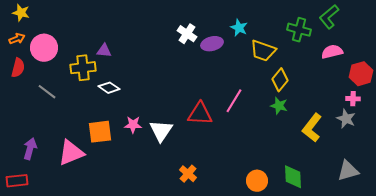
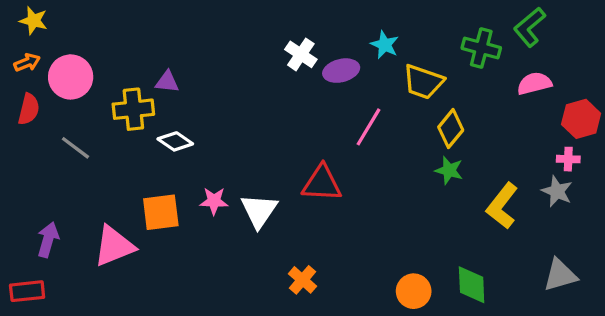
pink line: (234, 101) -> (369, 127), moved

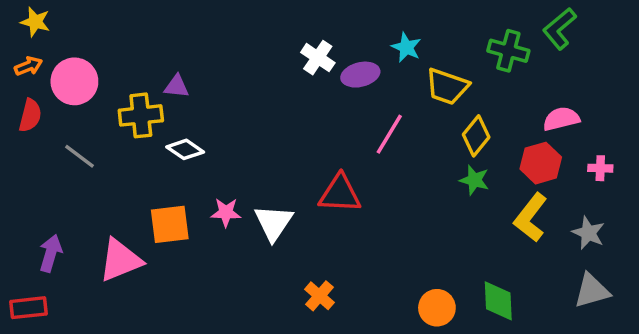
pink semicircle: (534, 83) -> (561, 119), moved
red hexagon: (581, 119) -> (541, 163), moved
gray star: (557, 191) -> (588, 233), moved

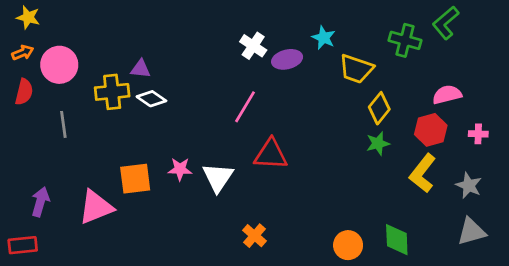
pink line: (389, 134) -> (245, 107), moved
white diamond: (185, 149) -> (151, 99), moved
gray line: (80, 156) -> (63, 124), turned 45
green star: (474, 180) -> (378, 143), turned -30

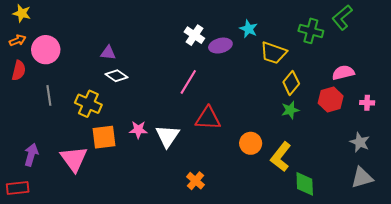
yellow cross: (112, 92) -> (88, 104), moved, turned 30
yellow L-shape: (423, 173) -> (281, 157), moved
pink triangle: (96, 207) -> (74, 159), turned -44
orange circle: (348, 245) -> (251, 143), moved

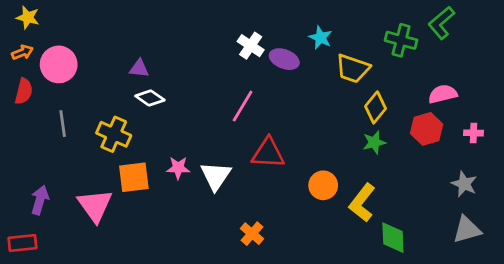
purple ellipse: (220, 46) -> (284, 59), turned 35

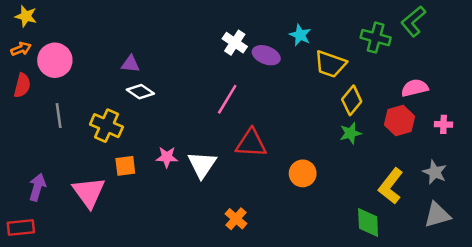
orange square: (134, 177) -> (125, 166), size x0.7
yellow L-shape: (362, 203) -> (391, 186), moved

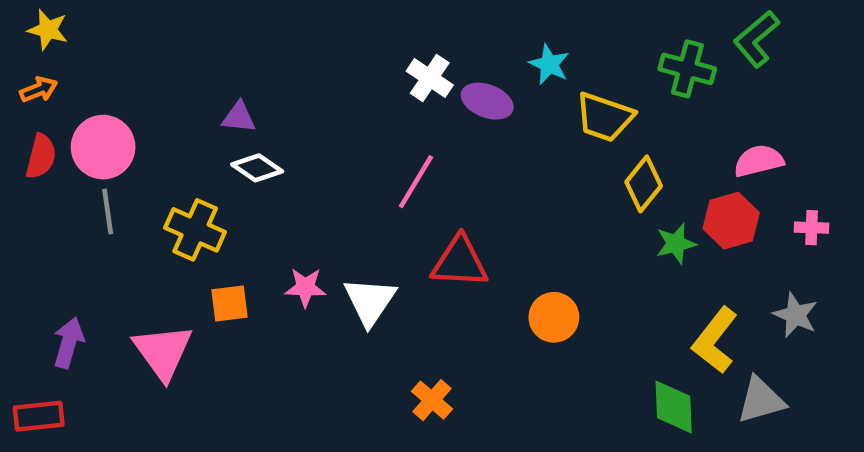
pink circle: (55, 60) -> (103, 147), moved
green star: (350, 133) -> (676, 244), moved
gray triangle: (437, 215) -> (761, 400), moved

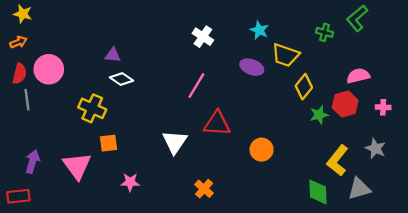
green cross: (687, 69) -> (324, 32), size x0.7
purple ellipse: (487, 101) -> (252, 67), moved
gray line: (108, 211) -> (27, 100), moved
pink star: (305, 287) -> (130, 182), moved

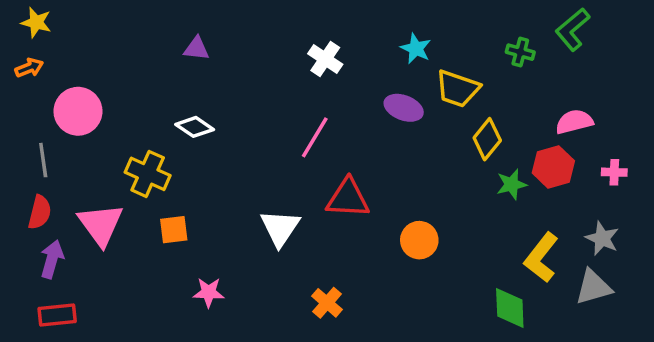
purple triangle: (113, 55) -> (196, 49), moved
red semicircle: (19, 74) -> (40, 212), moved
pink triangle: (77, 166) -> (101, 224), moved
gray triangle: (359, 189) -> (593, 287), moved
red rectangle: (18, 196) -> (57, 315), moved

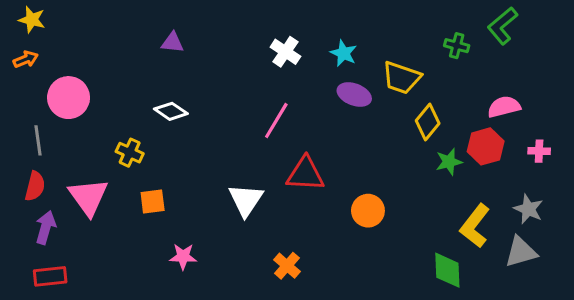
cyan star: (416, 49) -> (344, 53), moved
yellow cross: (148, 174) -> (130, 153), size x0.7

